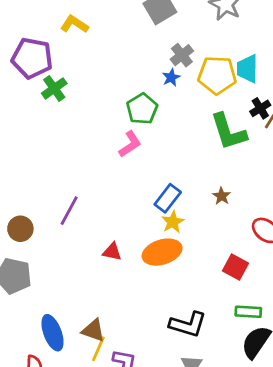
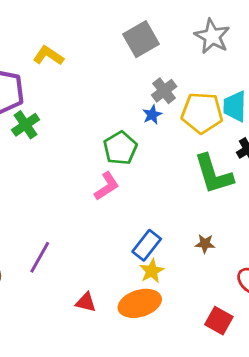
brown star: (222, 196) -> (205, 244), turned -30

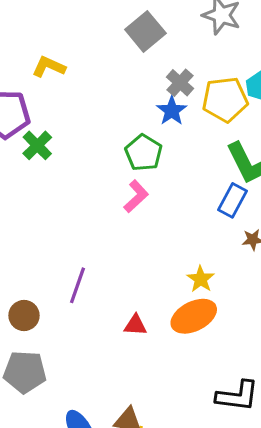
blue star: (152, 115) -> (172, 111), size x1.4
blue rectangle: (147, 245) -> (233, 200), moved

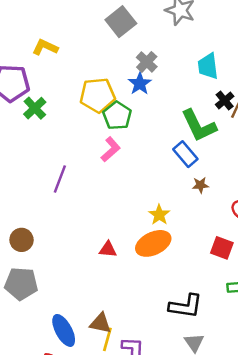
yellow pentagon: (225, 99) -> (98, 95), moved
blue rectangle: (233, 200) -> (185, 154), turned -70
purple line: (77, 285) -> (60, 179), moved

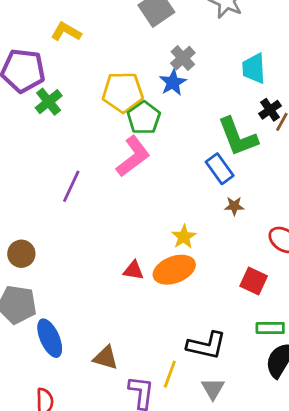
pink L-shape: (111, 149) -> (133, 156), size x1.4
red triangle: (108, 249) -> (133, 270), moved
blue ellipse: (64, 330) -> (50, 338), moved
yellow line: (107, 339) -> (170, 374), moved

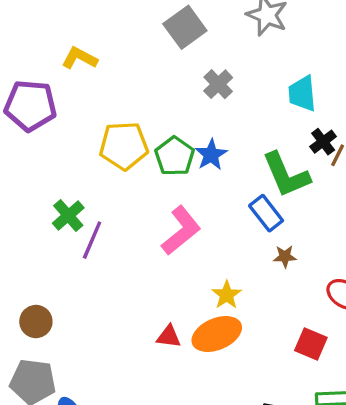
blue star: (173, 82) -> (211, 155), moved
yellow pentagon: (123, 92) -> (124, 146), moved
green cross: (49, 102) -> (68, 215), moved
pink L-shape: (133, 156) -> (181, 231), moved

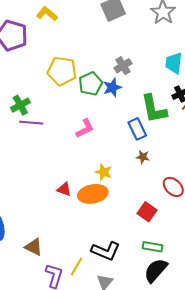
gray cross: (218, 84) -> (123, 66), moved
pink L-shape: (181, 231) -> (85, 128), size x0.7
purple line: (92, 240) -> (31, 123), turned 60
yellow star: (227, 295) -> (104, 172), turned -30

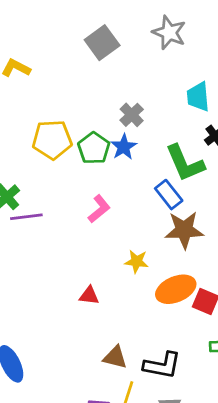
brown star: (143, 157) -> (184, 230), size x2.0
orange ellipse: (93, 194) -> (176, 289), moved
brown triangle: (34, 247) -> (115, 357), moved

